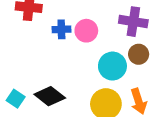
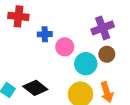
purple cross: (133, 22) -> (103, 28), turned -30
pink circle: (86, 31) -> (65, 47), moved

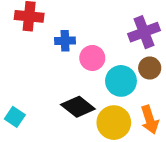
black diamond: (35, 88) -> (78, 107), moved

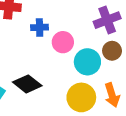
black diamond: (78, 107) -> (27, 84), moved

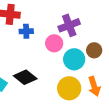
purple cross: (107, 20) -> (69, 25), moved
blue cross: (40, 27) -> (26, 31), moved

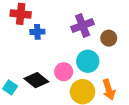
pink circle: (54, 43) -> (64, 72), moved
brown circle: (94, 50) -> (109, 38), moved

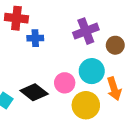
orange arrow: (109, 90) -> (114, 89), moved

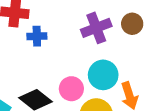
brown circle: (115, 45) -> (132, 24), moved

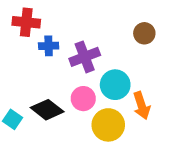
purple cross: (96, 28) -> (85, 57), moved

